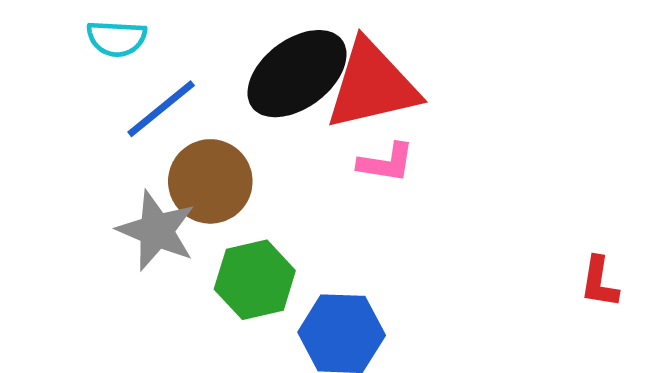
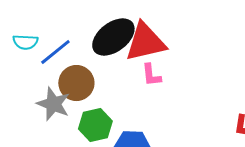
cyan semicircle: (117, 38) -> (25, 42), moved
pink L-shape: (386, 163) -> (151, 75), turned 75

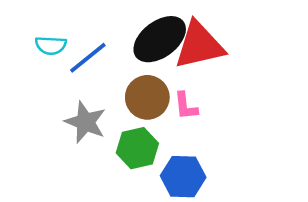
pink L-shape: (151, 75) -> (186, 106), moved
brown circle: (76, 83) -> (147, 97), moved

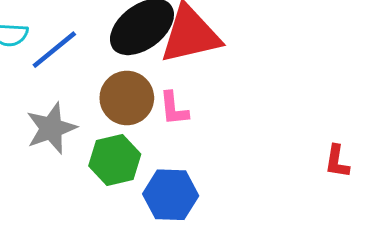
gray star: (85, 122) -> (51, 128), turned 30

